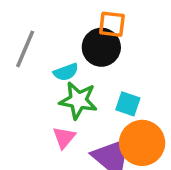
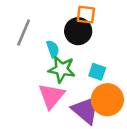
cyan semicircle: (66, 72) -> (53, 49), turned -90
pink triangle: (64, 138) -> (51, 96), size x1.6

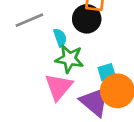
gray line: (24, 32) -> (29, 20), turned 44
cyan square: (97, 72) -> (107, 72), moved, turned -36

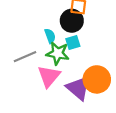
gray line: (29, 20) -> (25, 57), moved
cyan square: (107, 72) -> (73, 42), moved

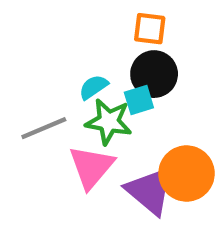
black circle: (72, 21) -> (154, 74), moved
cyan semicircle: (50, 36) -> (94, 87), turned -104

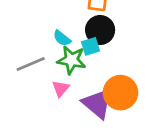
cyan semicircle: (94, 87) -> (62, 38), turned -108
pink triangle: (91, 167) -> (61, 89), size x0.6

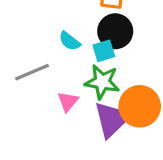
green star: (72, 60) -> (102, 82), moved
purple triangle: (97, 103) -> (112, 119), turned 36

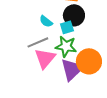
gray line: (32, 72) -> (38, 42), moved
pink triangle: (68, 101) -> (45, 58), size x1.6

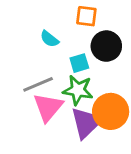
black circle: (74, 15) -> (106, 46), moved
cyan semicircle: (46, 21) -> (49, 39), moved

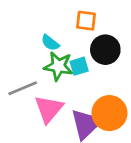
gray line: (38, 84) -> (23, 88), moved
green star: (78, 90) -> (58, 66), moved

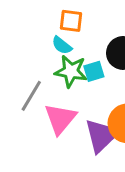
orange square: (86, 21) -> (71, 21), moved
gray line: (23, 88) -> (31, 96), turned -36

